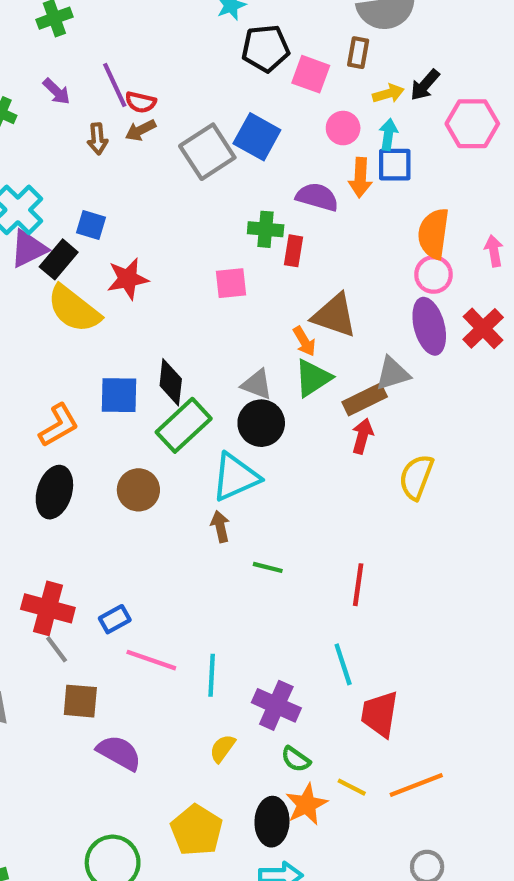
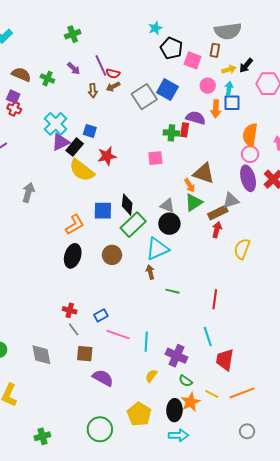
black pentagon: (266, 48) -> (171, 48), turned 30
red rectangle: (294, 251) -> (185, 130), moved
red cross: (48, 608) -> (70, 310), size x0.6

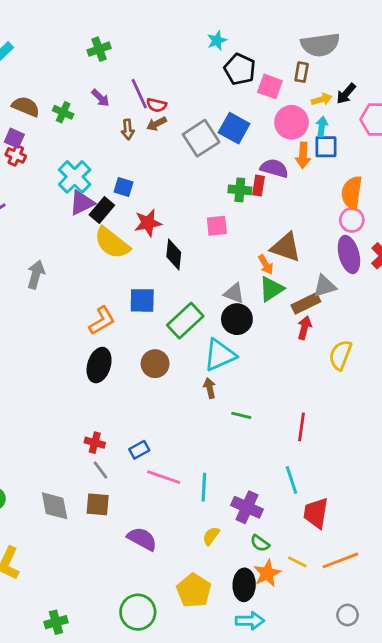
pink circle: (208, 86) -> (292, 122), size x1.5
black diamond: (127, 205) -> (174, 254), moved
brown square: (85, 354) -> (98, 504), moved

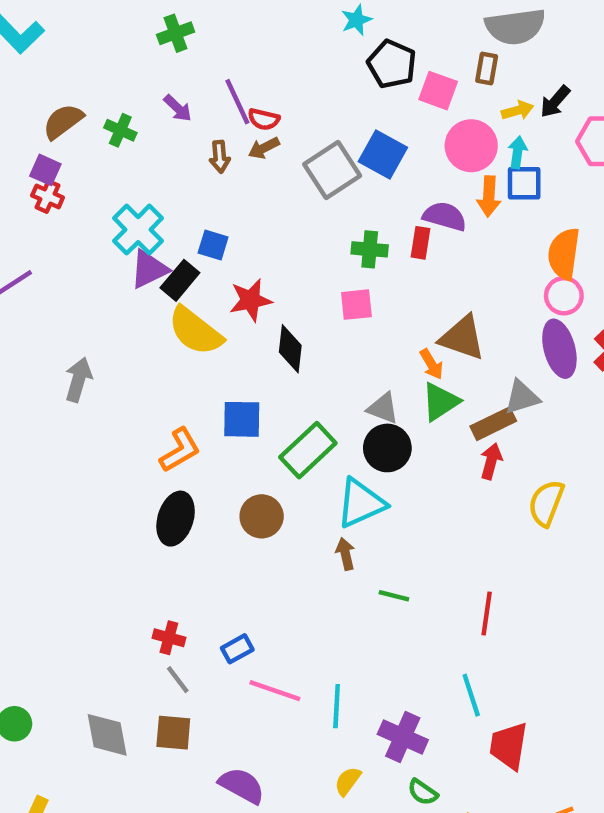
brown semicircle: (26, 107) -> (63, 121), turned -60
green cross: (240, 190) -> (370, 249), moved

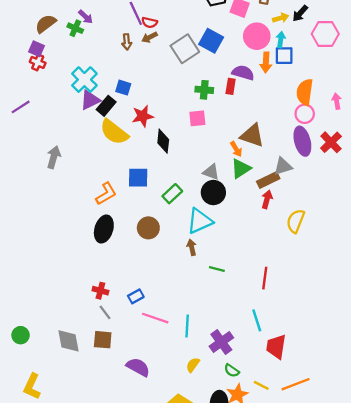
purple arrow: (178, 108) -> (86, 17), moved
green rectangle: (308, 450) -> (172, 194), size x0.7
purple cross: (403, 737) -> (221, 342), turned 30

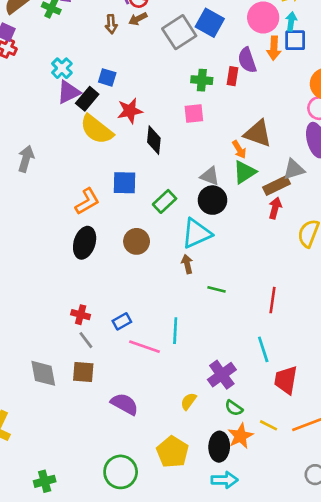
purple semicircle: (243, 73) -> (247, 60), turned -125
cyan cross: (84, 80) -> (62, 68), size x0.7
cyan line: (187, 326) -> (175, 331), moved

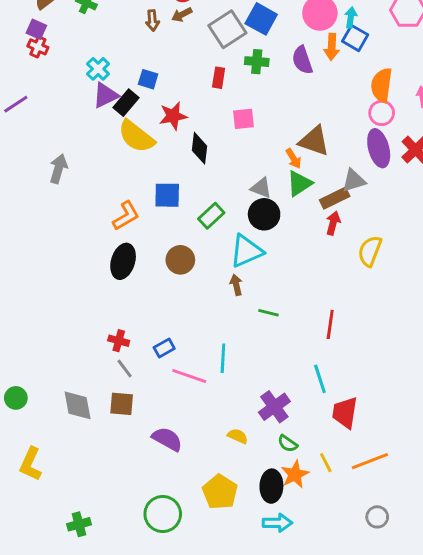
blue square: (295, 40) -> (355, 38), turned 30
red rectangle: (232, 76) -> (219, 78), moved
green cross: (202, 80) -> (257, 62), moved
yellow semicircle: (189, 401) -> (238, 436), turned 78
yellow line: (268, 425) -> (326, 463), turned 36

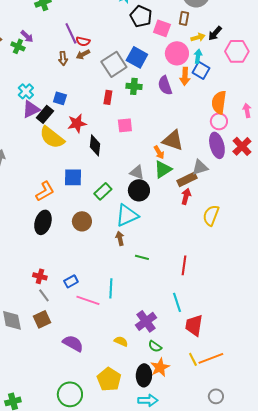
brown square: (122, 404) -> (42, 319), turned -30
yellow line: (326, 463) -> (193, 359), moved

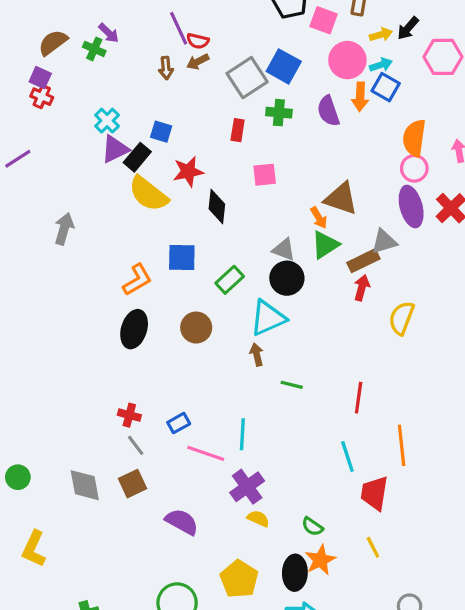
cyan arrow: (198, 56) -> (381, 65), turned 64
purple cross: (146, 321) -> (247, 487), moved
orange line: (211, 358) -> (402, 445), moved, turned -75

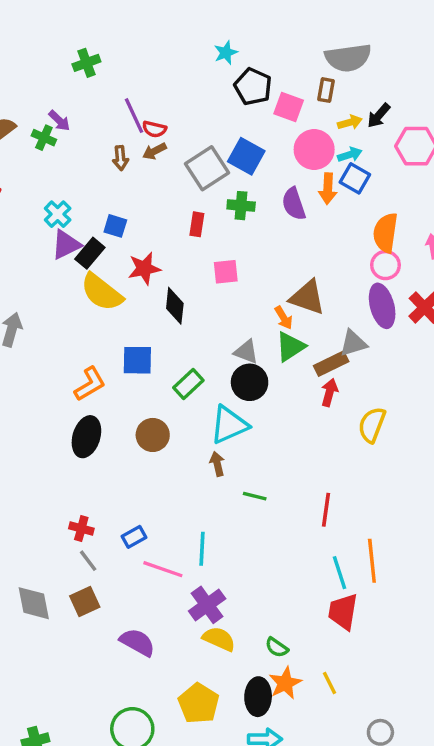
cyan line: (347, 456) -> (340, 573), moved
yellow semicircle: (258, 519) -> (219, 639), size x1.4
yellow line: (373, 547) -> (329, 683), moved

